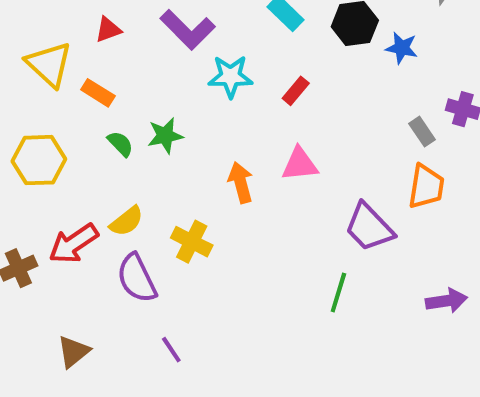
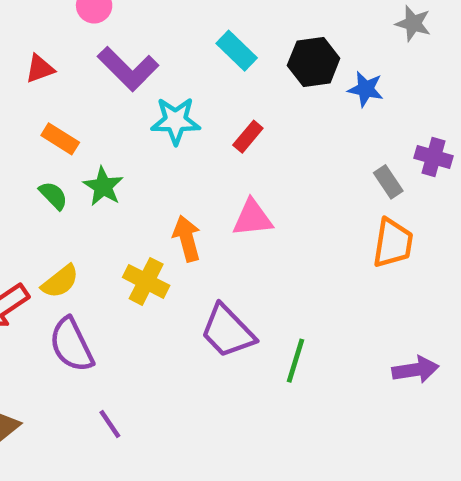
orange rectangle: (98, 93) -> (60, 139), moved
green star: (165, 136) -> (103, 186), turned -30
purple trapezoid: (369, 227) -> (228, 331), moved
yellow cross: (192, 242) -> (146, 281), moved

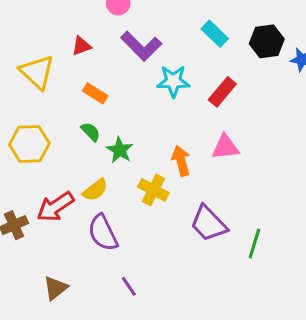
red rectangle: (248, 137) -> (222, 92), size x1.4
green star: (103, 186) -> (120, 150), moved

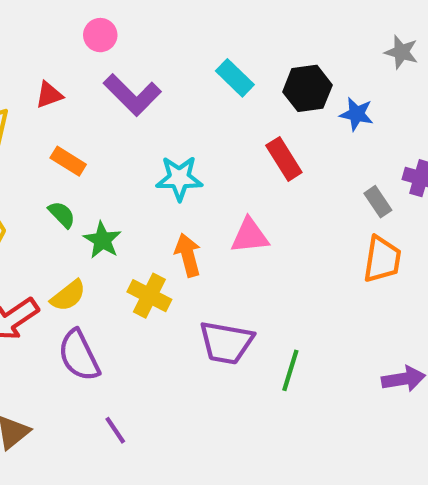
cyan star: (173, 81) -> (179, 178), moved
red rectangle: (222, 92) -> (284, 159), moved, turned -72
purple trapezoid: (209, 224) -> (226, 343), turned -36

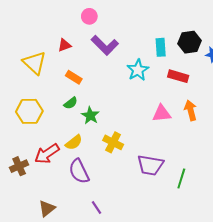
cyan rectangle: (235, 78) -> (161, 47), moved, turned 42
red rectangle: (284, 159) -> (178, 76), turned -42
cyan star: (179, 178) -> (138, 70), moved, turned -30
green semicircle: (62, 214) -> (71, 103), turned 96
orange arrow: (188, 255) -> (191, 110), moved

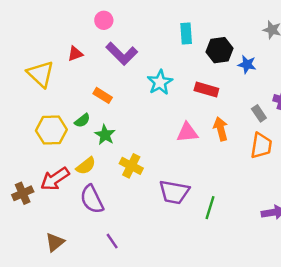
cyan rectangle: (161, 47) -> (186, 33), moved
orange rectangle: (74, 77) -> (103, 95), moved
yellow hexagon: (29, 111) -> (51, 130), moved

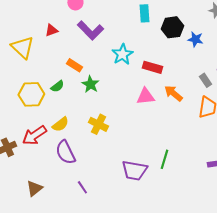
red rectangle: (206, 89) -> (152, 67), moved
orange arrow: (221, 129) -> (173, 93), turned -36
green star: (105, 135) -> (90, 84), moved
purple trapezoid: (174, 192) -> (134, 170), moved

